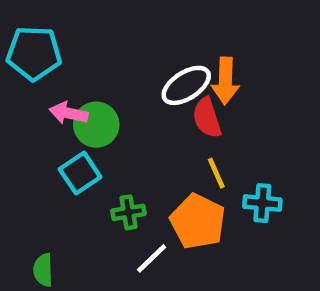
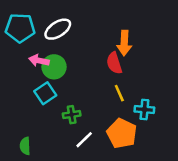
white ellipse: (186, 85) -> (58, 29), moved
orange pentagon: (198, 222) -> (122, 133), moved

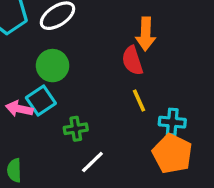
pink arrow: (39, 61) -> (19, 109), moved
orange pentagon: (122, 133) -> (172, 154), moved

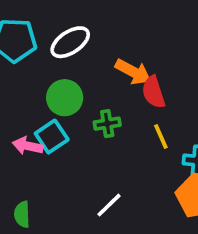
orange arrow: (146, 34) -> (133, 72), moved, turned -64
green cross: (76, 129) -> (107, 124), moved

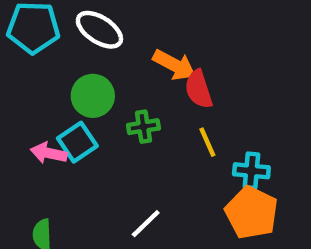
white ellipse: (70, 42) -> (99, 30), turned 66

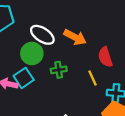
white ellipse: (99, 30) -> (42, 35), moved
red semicircle: (199, 89) -> (105, 57), moved

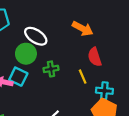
orange arrow: (75, 37) -> (83, 29), moved
cyan square: (24, 78) -> (18, 77), turned -30

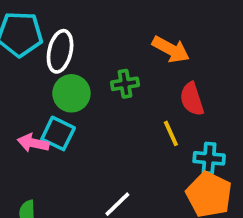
white ellipse: (36, 36) -> (60, 51), moved, turned 70
green cross: (51, 69) -> (125, 84), moved

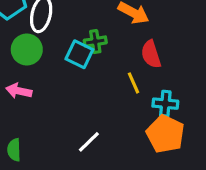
green circle: (71, 93) -> (27, 50), moved
cyan square: (58, 133) -> (79, 54), moved

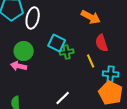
green cross: (95, 42) -> (67, 52), moved
green circle: (27, 50) -> (24, 51), moved

